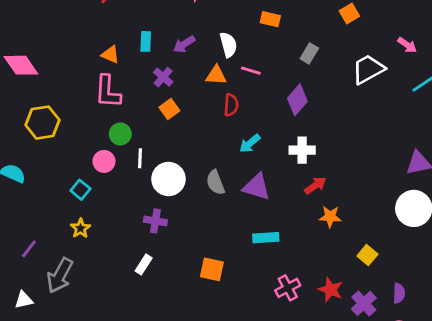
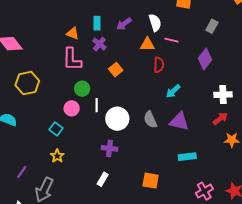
purple cross: (163, 77) -> (99, 44), moved
white cross: (302, 150) -> (223, 95), moved

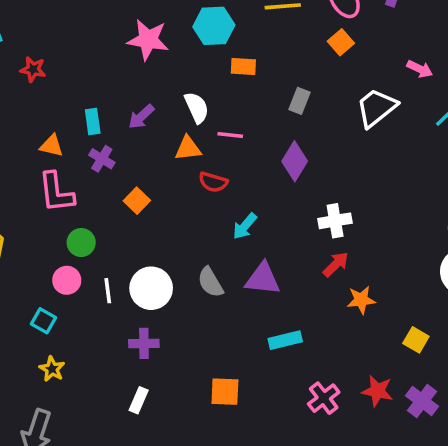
red semicircle: (159, 65) -> (213, 182), turned 112
white line: (97, 105) -> (108, 291), moved

